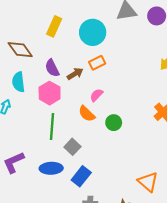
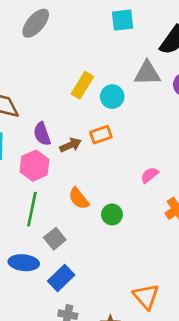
yellow rectangle: (54, 26) -> (82, 85), moved
cyan circle: (93, 32) -> (112, 97), moved, size x0.7
pink semicircle: (96, 95) -> (150, 175), moved

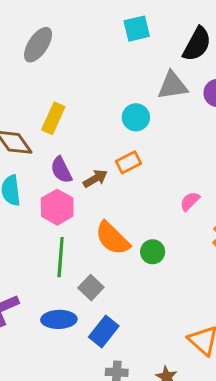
yellow rectangle: (82, 85) -> (53, 118), moved
orange semicircle: (79, 198) -> (112, 238), size x1.4

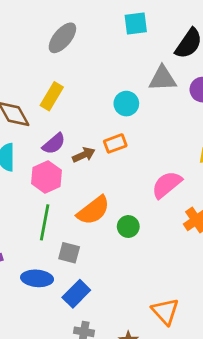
gray ellipse: (38, 45) -> (62, 38), moved
purple semicircle: (61, 170) -> (54, 144), turned -110
pink semicircle: (190, 201) -> (167, 185), size x1.6
orange semicircle: (112, 238) -> (93, 210), turned -88
gray square: (91, 288) -> (69, 253), turned -35

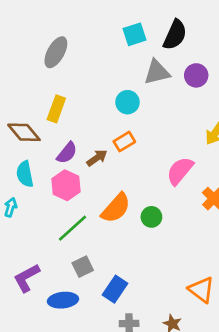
cyan square: (136, 23) -> (134, 34), moved
green line: (45, 222) -> (72, 228), turned 48
gray square: (69, 253) -> (83, 267), moved, turned -30
blue ellipse: (37, 278) -> (63, 300), moved

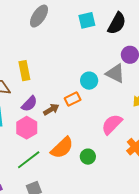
gray ellipse: (56, 52) -> (39, 16), moved
gray triangle: (157, 72) -> (115, 73), moved, turned 35
cyan circle: (127, 102) -> (89, 81), moved
yellow rectangle: (56, 109) -> (24, 71), turned -36

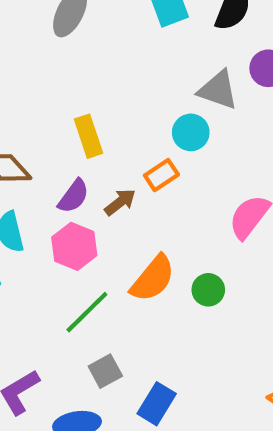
yellow rectangle: (24, 71) -> (89, 136), moved
gray triangle: (115, 73) -> (218, 90), moved

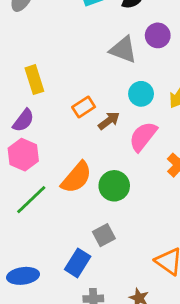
cyan circle: (191, 132) -> (141, 94), moved
brown arrow: (120, 202) -> (109, 121), moved
green circle: (208, 290) -> (114, 186), size x1.4
gray square: (105, 371) -> (104, 235), moved

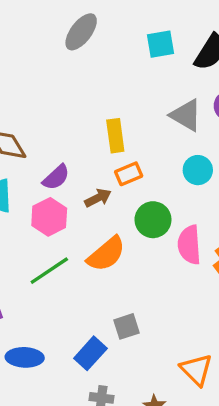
yellow rectangle: (34, 80) -> (115, 136), moved
brown arrow: (109, 121) -> (98, 198), moved
pink semicircle: (143, 136) -> (189, 245), moved, turned -52
green circle: (114, 186) -> (153, 220), moved

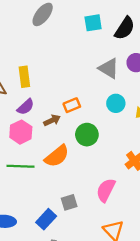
yellow rectangle: (115, 136) -> (24, 77), moved
pink semicircle: (189, 245) -> (106, 190), moved, turned 30
green line: (49, 271) -> (20, 166), turned 35

